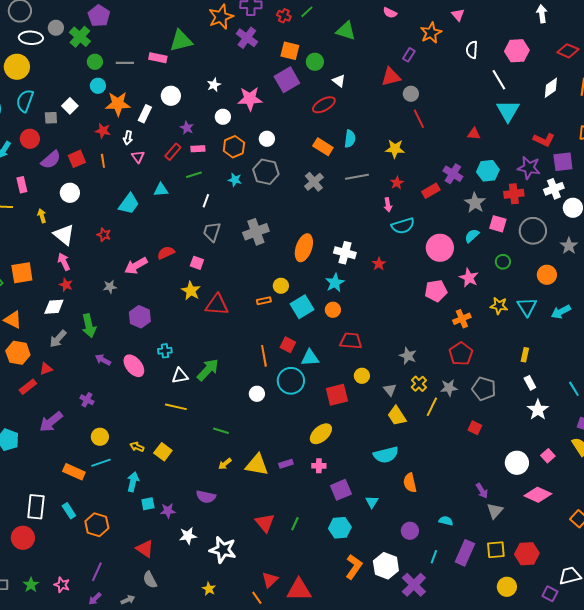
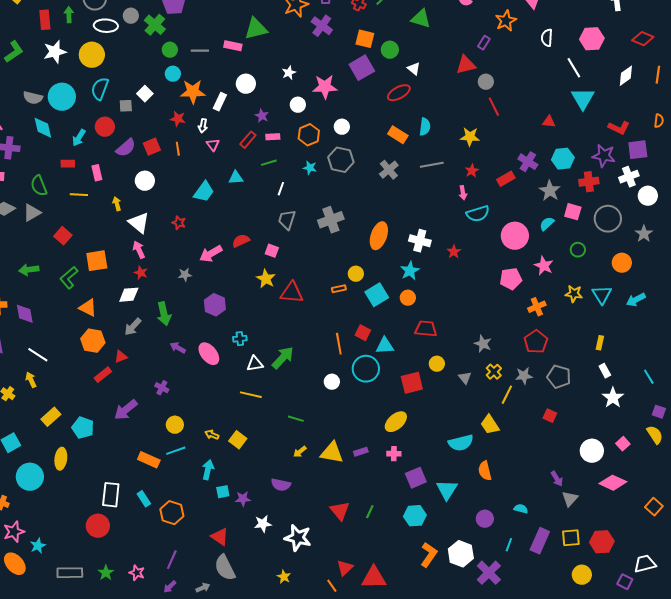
yellow trapezoid: (397, 416) -> (490, 425), moved
cyan triangle: (372, 502) -> (447, 490), size x1.6
gray semicircle: (150, 580) -> (225, 568), size x1.5

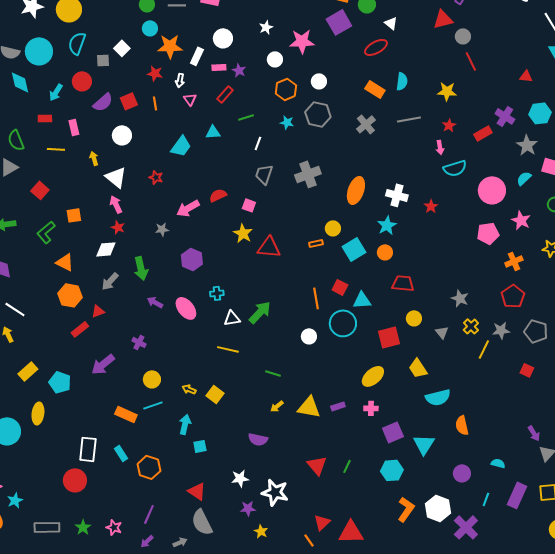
pink rectangle: (273, 137) -> (219, 67), moved
orange square: (97, 261) -> (74, 215), size x0.7
yellow trapezoid: (490, 425) -> (418, 368), moved
purple star: (243, 499) -> (248, 508), moved

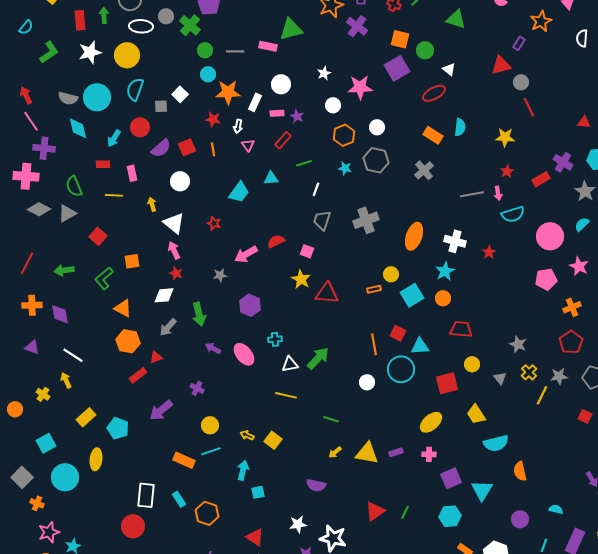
gray line: (409, 119) -> (472, 194), moved
red triangle: (317, 465) -> (375, 511), turned 35

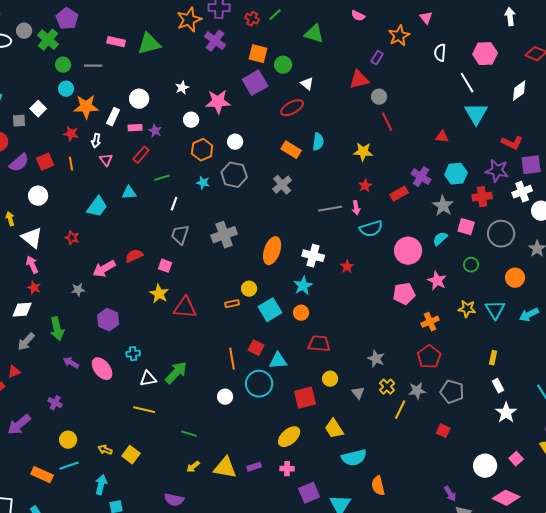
pink rectangle: (268, 46) -> (116, 42), moved

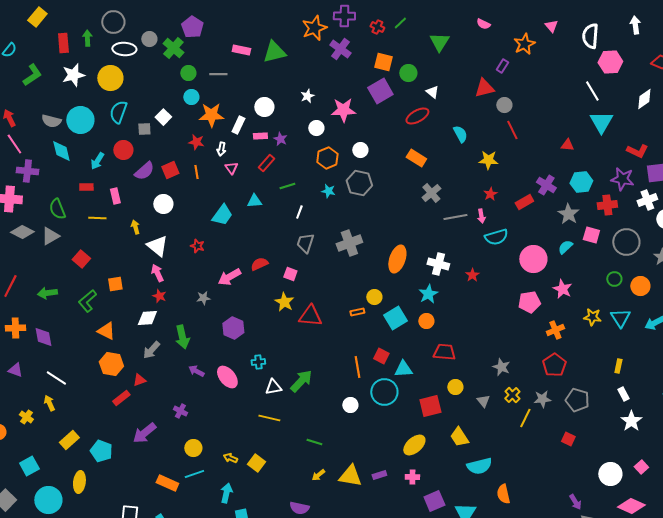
green triangle: (314, 34) -> (439, 42), turned 45
white semicircle: (440, 53) -> (590, 36), moved, size x1.4
cyan semicircle: (318, 142) -> (460, 134), moved, turned -36
gray cross: (282, 185) -> (431, 193), moved
green circle: (471, 265) -> (614, 279), moved

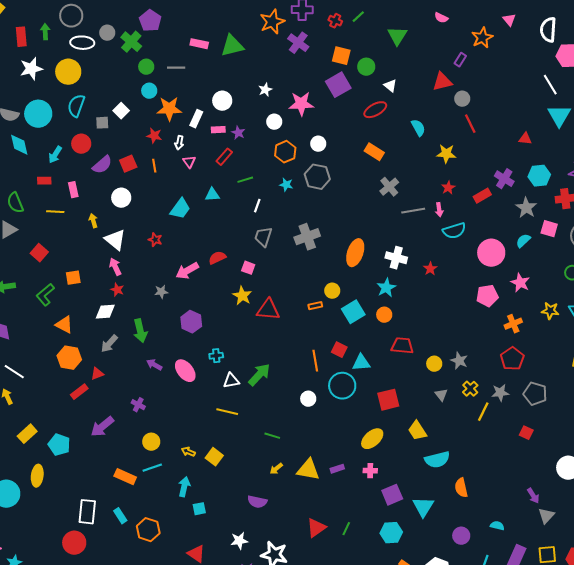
yellow circle: (455, 387) -> (434, 364), moved

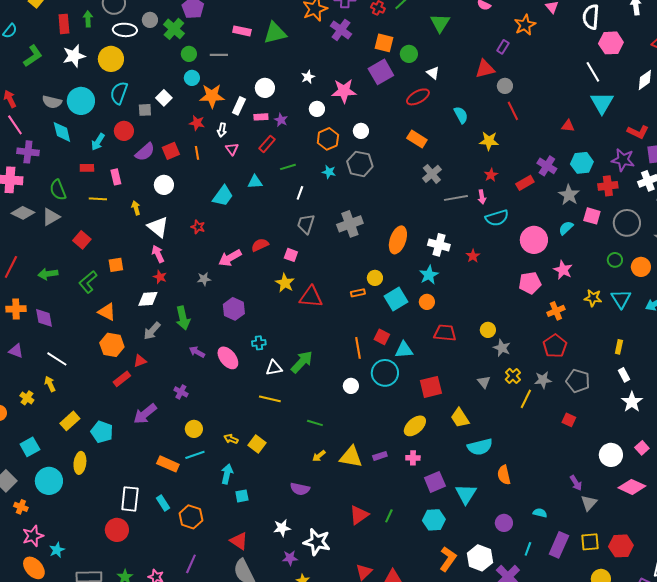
yellow circle: (434, 364) -> (488, 330), moved

